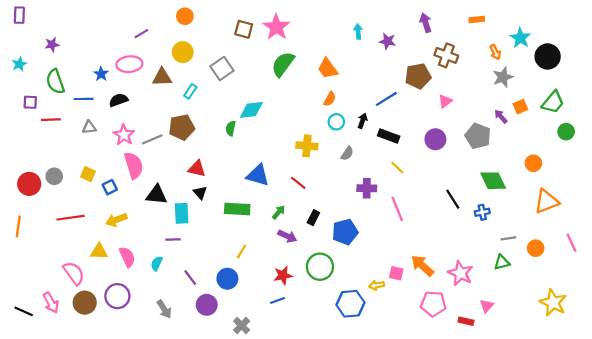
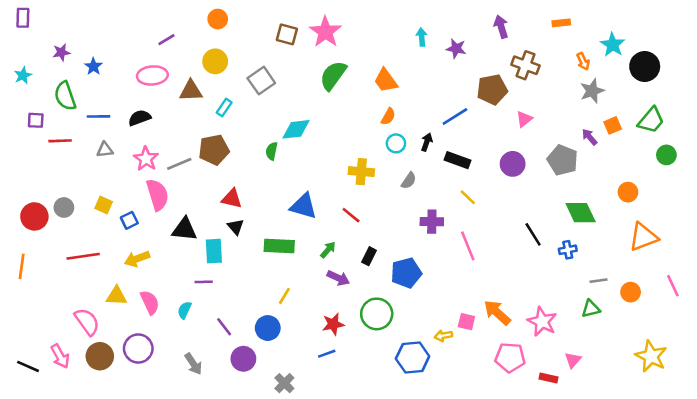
blue star: (101, 74) -> (93, 66), moved

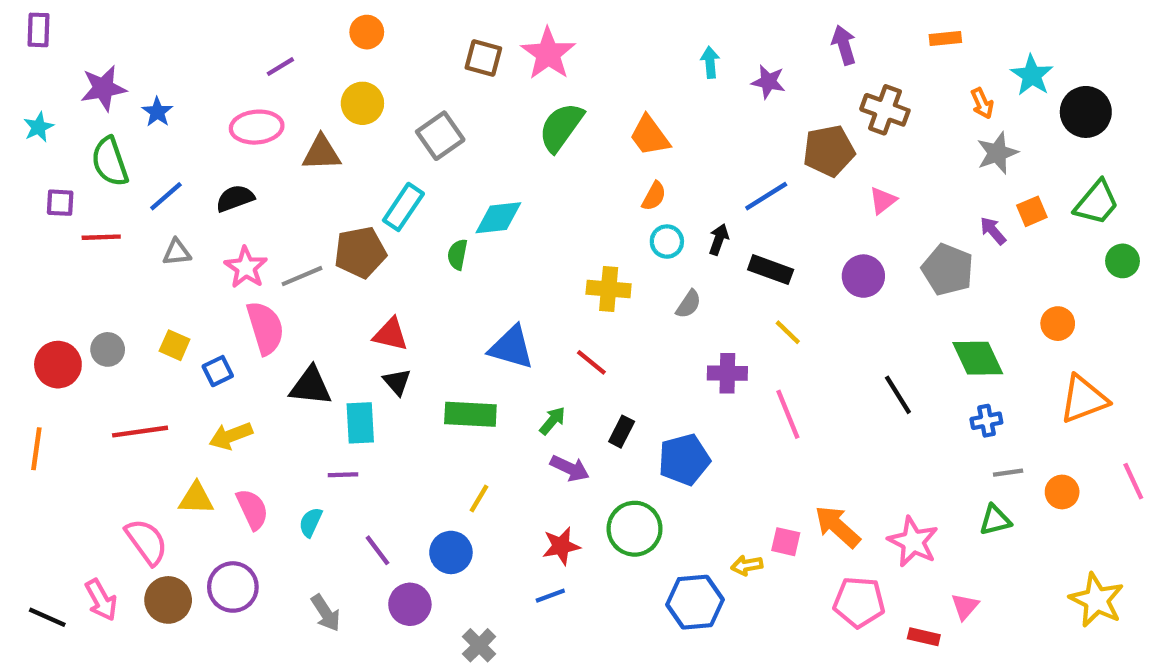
purple star: (61, 52) -> (103, 88), size x1.5
cyan rectangle: (224, 108) -> (403, 207), moved, size x1.5
blue line: (99, 116) -> (166, 196), turned -40
blue cross: (568, 250) -> (986, 421), moved

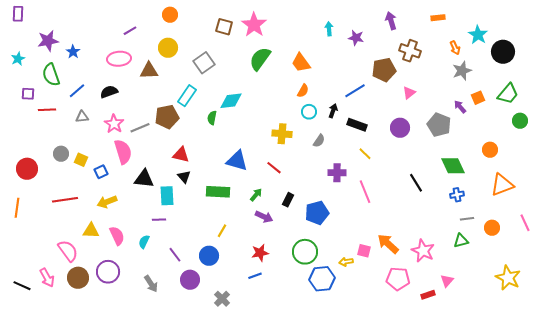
gray circle: (108, 349) -> (61, 154), moved
green circle: (635, 529) -> (305, 252), moved
red rectangle: (924, 637) -> (428, 295), turned -32

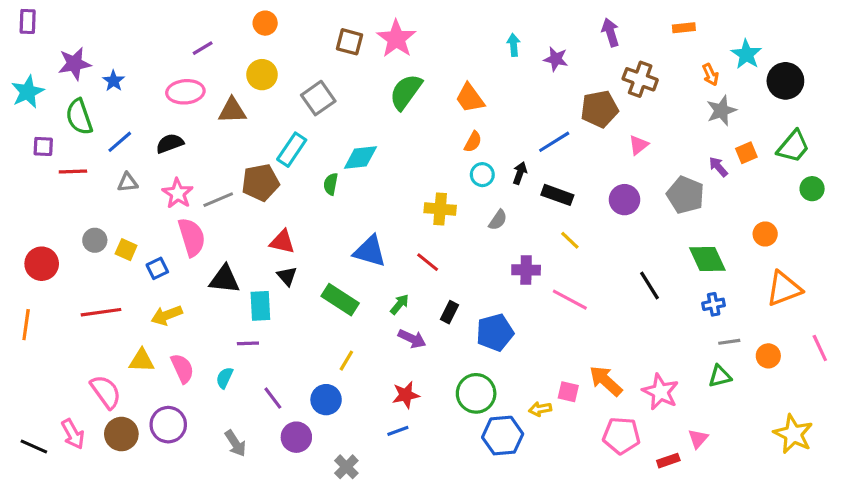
cyan star: (18, 59) -> (28, 92), size x1.5
green rectangle: (218, 192) -> (340, 300), turned 30
pink line: (365, 192) -> (570, 300), turned -40

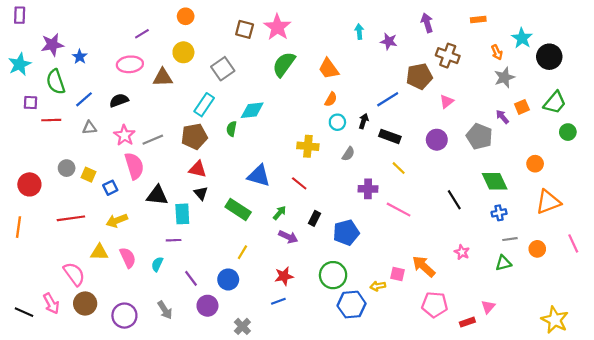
brown pentagon: (260, 182) -> (194, 136), moved
pink star: (660, 392) -> (462, 252), moved, size x0.6
purple circle: (168, 425) -> (124, 316), moved
yellow star: (793, 434) -> (555, 320), moved

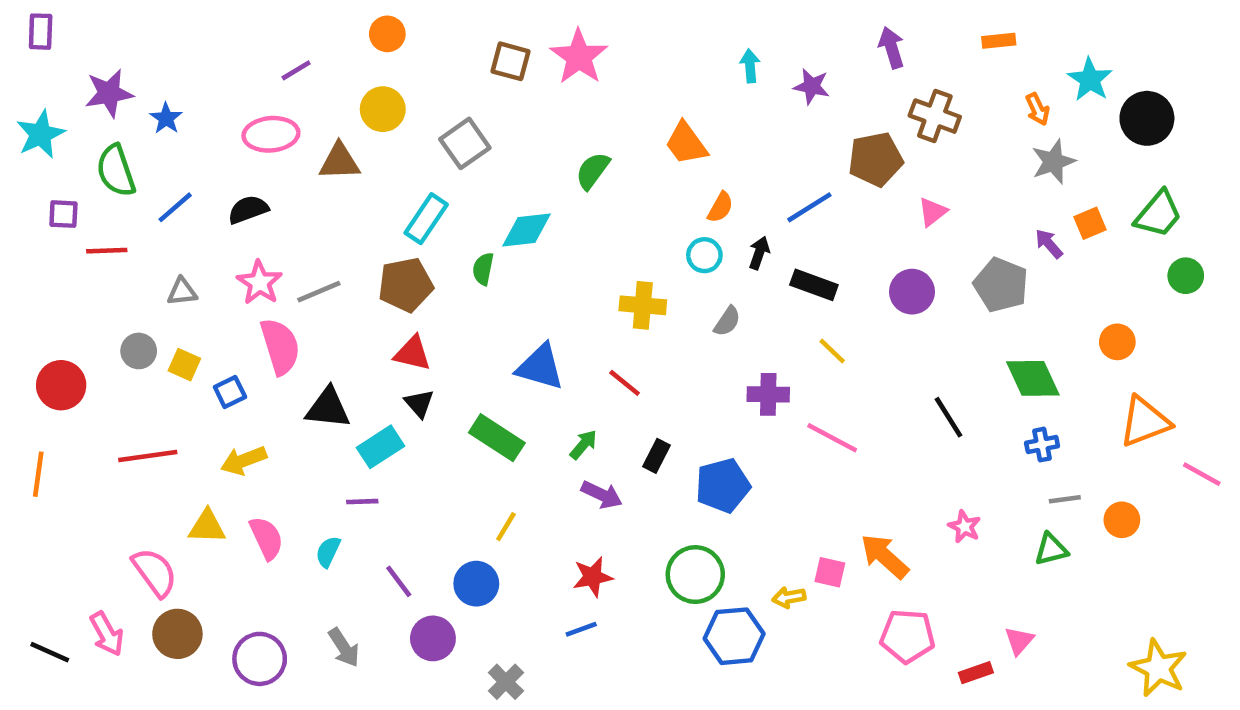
green semicircle: (284, 64) -> (593, 171), moved, size x0.7
orange semicircle: (331, 99) -> (720, 207), moved
gray triangle: (90, 128) -> (182, 292), moved
cyan rectangle: (182, 214) -> (380, 447), turned 60
pink line: (573, 243) -> (1202, 474), moved, turned -36

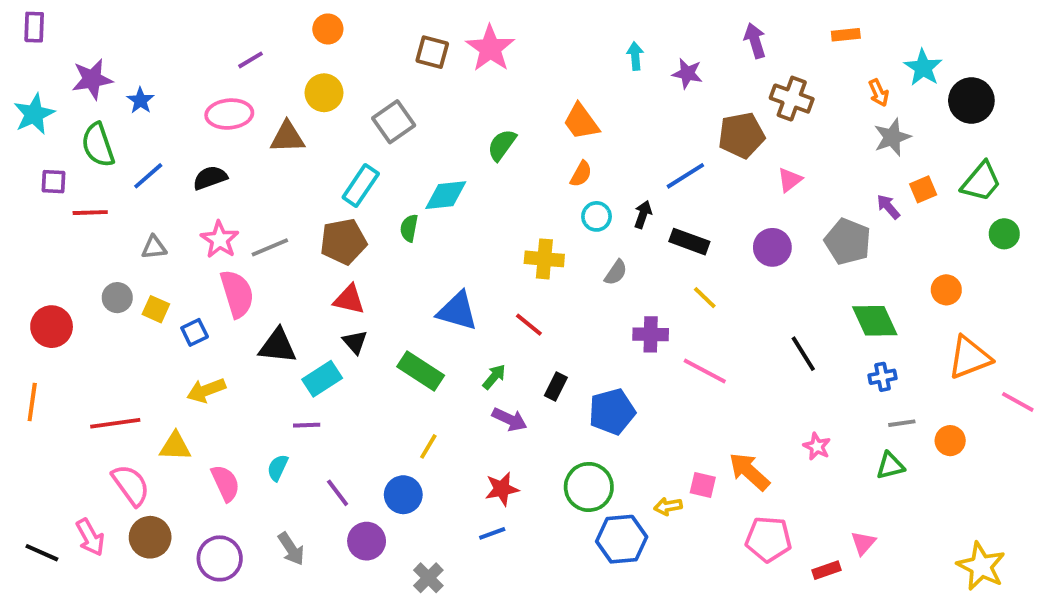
orange semicircle: (720, 207) -> (581, 174), moved
red line: (148, 456) -> (115, 423), moved
pink semicircle: (266, 538) -> (225, 483), moved

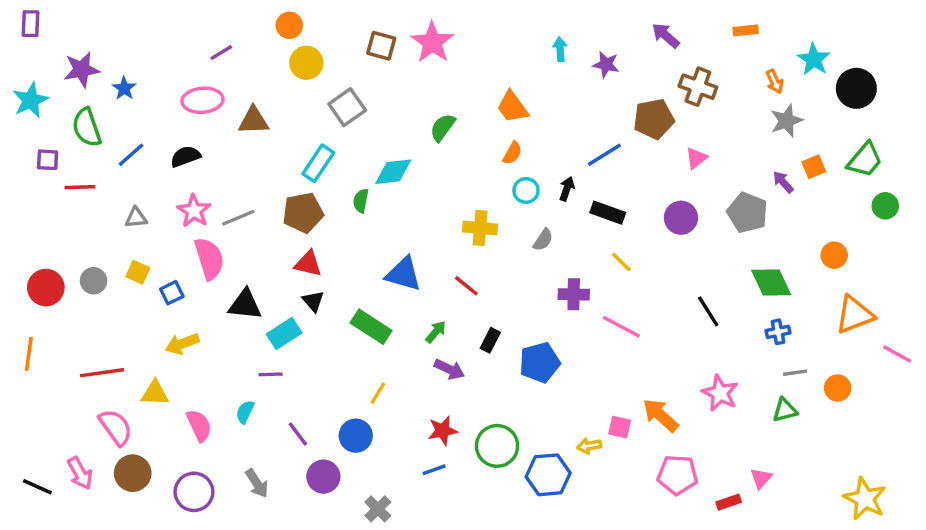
purple arrow: (755, 41) -> (666, 36), turned -32
yellow circle: (324, 93) -> (306, 63), moved
gray circle: (117, 298) -> (94, 281), moved
pink star: (817, 446) -> (720, 393), size x1.5
green circle: (589, 487) -> (497, 446), moved

